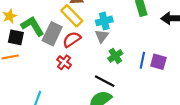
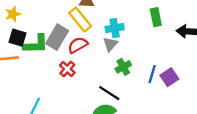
green L-shape: (33, 26) -> (36, 44), moved, turned 115
purple square: (158, 62) -> (169, 77), turned 35

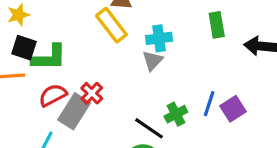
gray rectangle: (57, 37) -> (74, 111), moved
red semicircle: (78, 45) -> (53, 95), moved
green cross: (123, 67) -> (176, 114), moved

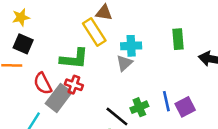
green L-shape: (49, 58) -> (74, 59), moved
red cross: (92, 93) -> (74, 85), turned -30
red semicircle: (53, 95) -> (43, 84), turned -95
blue line: (209, 104) -> (166, 101), turned -36

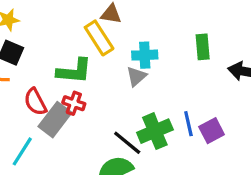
green cross: (139, 107) -> (155, 131), size x1.5

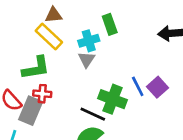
green rectangle: (203, 47) -> (110, 24), moved
green cross: (155, 131) -> (113, 99), turned -32

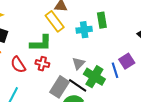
gray triangle: (87, 59) -> (78, 63), moved
purple square: (157, 87) -> (127, 61), moved
gray rectangle: (31, 111) -> (59, 87), moved

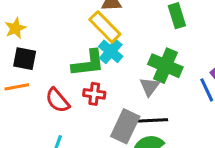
cyan cross: (84, 30) -> (111, 51), moved, turned -35
green cross: (94, 77) -> (165, 66), moved
black line: (78, 85) -> (153, 120), turned -30

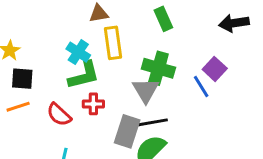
yellow rectangle: (105, 27) -> (113, 43), moved, turned 44
cyan cross: (111, 51) -> (78, 52), moved
gray triangle: (149, 87) -> (146, 90), size x1.4

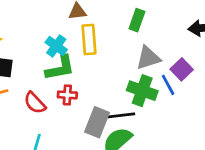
green rectangle: (163, 19) -> (137, 20), turned 40
green cross: (158, 68) -> (142, 91), moved
gray triangle: (146, 90) -> (148, 58), moved, turned 40

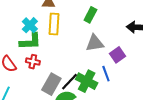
blue line: (168, 85) -> (106, 74), moved
green cross: (142, 91) -> (87, 81), moved
black line: (121, 115) -> (69, 82), turned -48

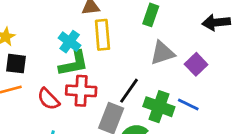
red cross: (33, 62) -> (81, 91), size x1.5
blue line: (106, 74) -> (188, 105), moved, turned -35
black line: (69, 82) -> (129, 91), moved

